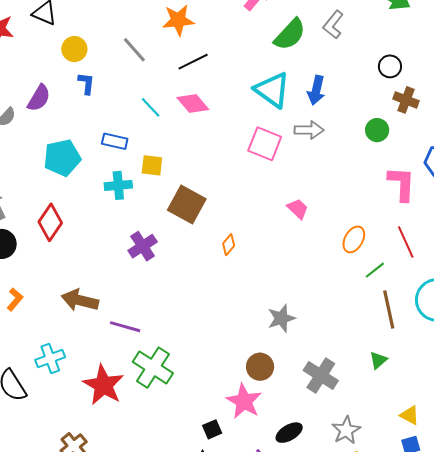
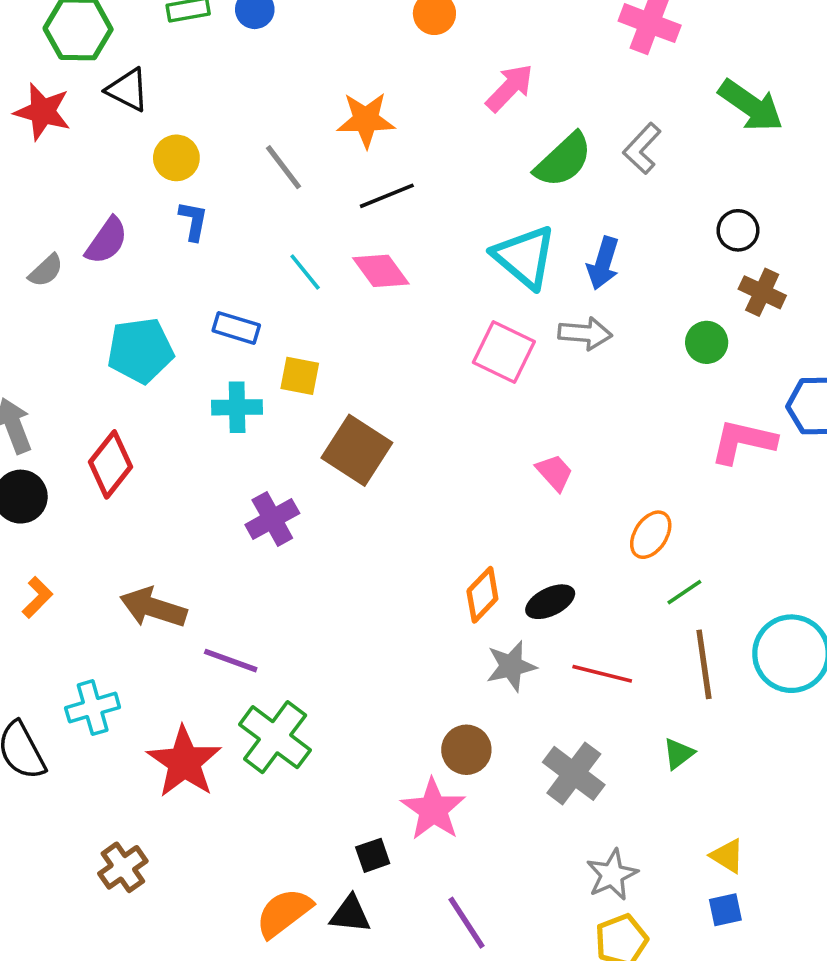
pink L-shape: (402, 184) -> (743, 442), turned -84
red line: (406, 242) -> (602, 674), moved, turned -56
orange diamond: (229, 245) -> (482, 595), moved, size x1.4
black ellipse: (289, 433) -> (550, 602), moved

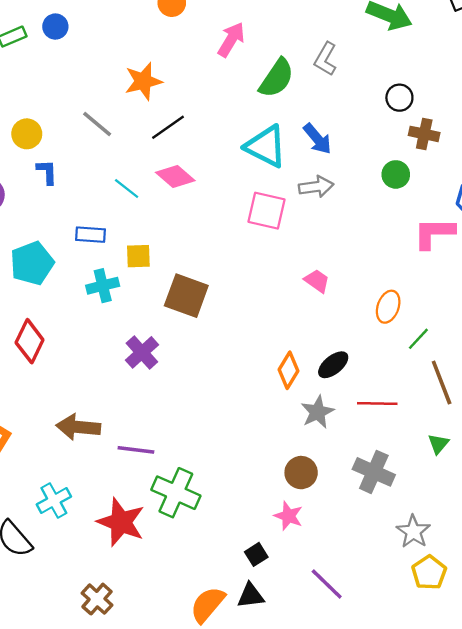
blue arrow: (603, 263) -> (317, 139), turned -44
pink star: (433, 809) -> (288, 516), size x0.7

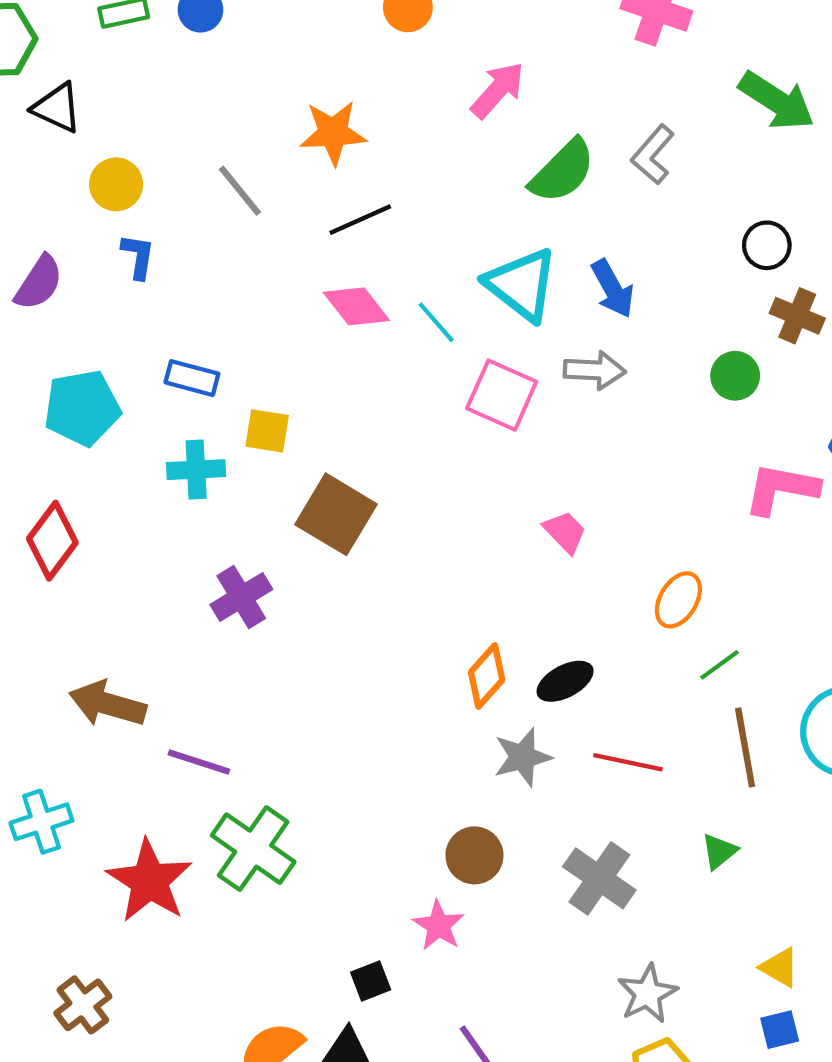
cyan line: (127, 188) -> (436, 322), moved

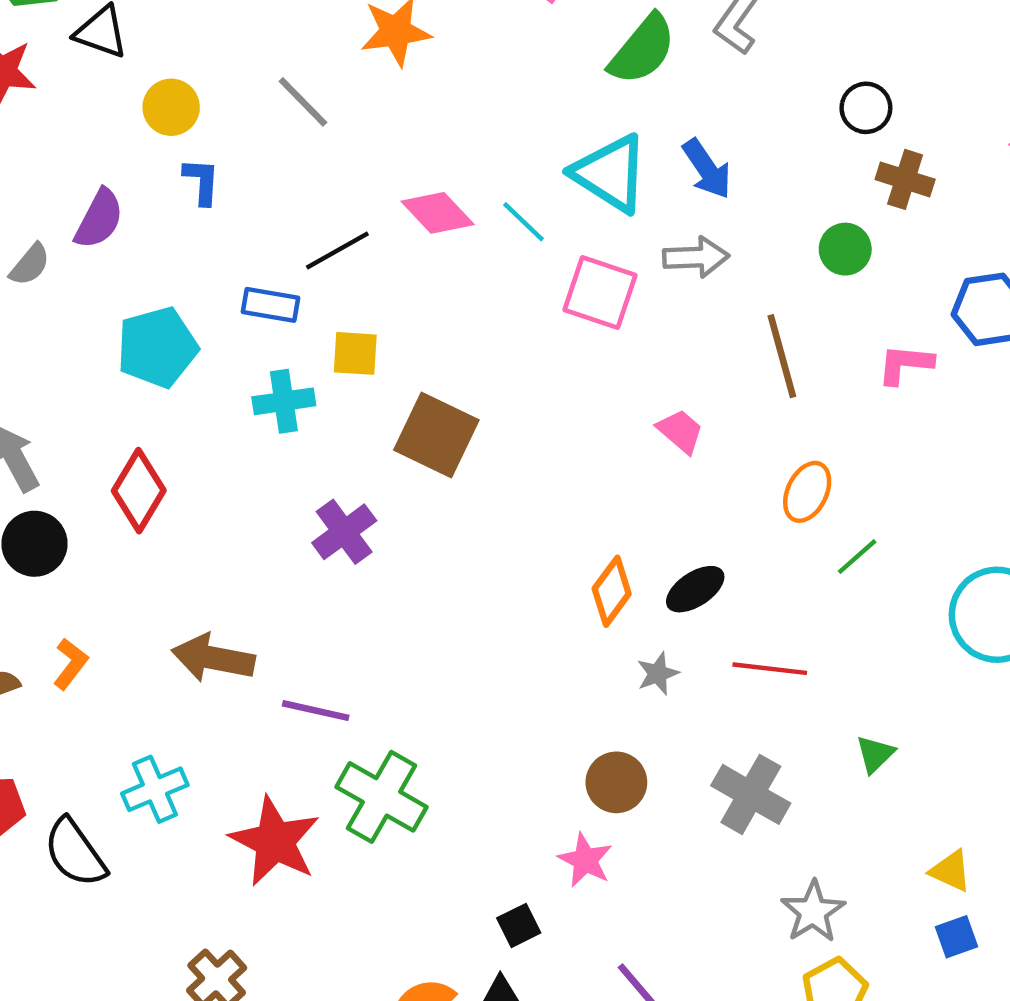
black line: (360, 220) -> (337, 250), moved
pink L-shape: (781, 489) -> (905, 364), size x0.7
brown line: (745, 747) -> (782, 356), moved
gray star: (523, 757) -> (658, 674), size x0.7

